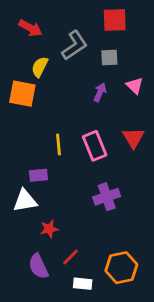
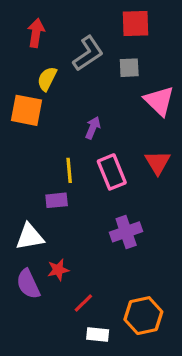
red arrow: (30, 28) -> (36, 33), turned -110
pink triangle: (135, 86) -> (159, 101), size x1.5
purple arrow: (100, 92) -> (93, 128), moved
purple rectangle: (38, 175) -> (57, 200), moved
purple semicircle: (38, 266) -> (28, 284), moved

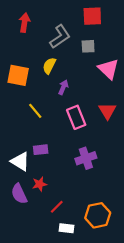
yellow semicircle: (47, 79) -> (49, 66), moved
yellow line: (69, 170) -> (35, 111), moved, turned -35
purple rectangle: (57, 200) -> (41, 150), moved
white triangle: (30, 237) -> (20, 161), turned 42

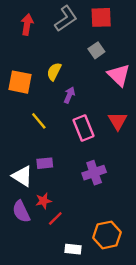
gray L-shape: (60, 37) -> (66, 19), moved
gray square: (88, 46) -> (96, 50), turned -32
red line: (57, 207) -> (55, 218), moved

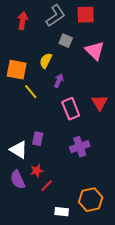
gray square: (96, 50) -> (66, 41), moved, turned -32
pink triangle: (119, 75) -> (95, 51), moved
yellow line: (39, 121) -> (31, 92), moved
purple rectangle: (45, 163) -> (38, 139), turned -72

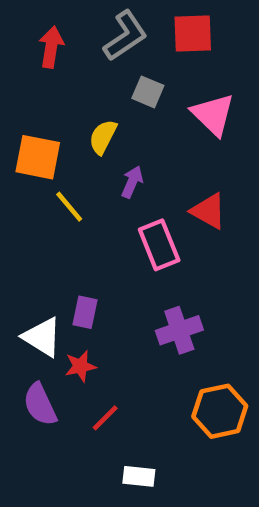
red triangle: (100, 103) -> (209, 211), moved, turned -30
red star: (37, 171) -> (80, 366), moved
orange hexagon: (91, 200) -> (220, 411), moved

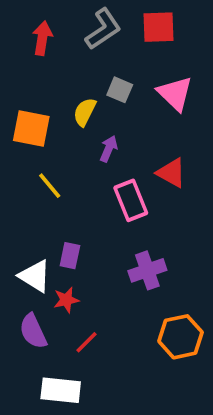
gray square: (148, 92) -> (120, 90), moved
yellow line: (69, 207) -> (50, 186), moved
white rectangle: (139, 476) -> (61, 390), moved, size x1.5

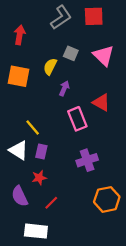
red arrow: (42, 38) -> (20, 35), moved
yellow line: (50, 186) -> (33, 128), moved
white triangle: (35, 276) -> (19, 150), moved

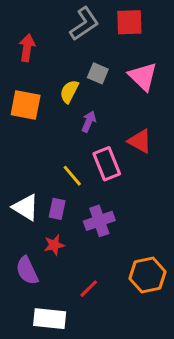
yellow line: (33, 128) -> (72, 176), moved
purple cross: (87, 160) -> (99, 221), moved
red line: (51, 203) -> (89, 289), moved

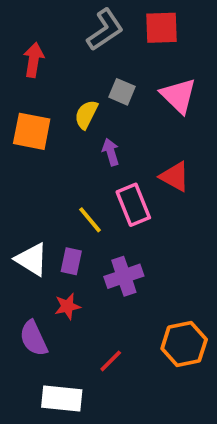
purple arrow: (89, 122) -> (111, 152), turned -40

